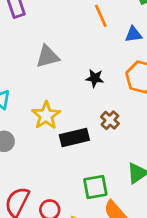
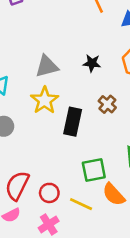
gray triangle: (48, 57) -> (47, 66), moved
black rectangle: (74, 138) -> (73, 122), turned -64

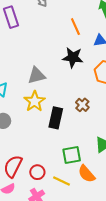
black star: (92, 63) -> (73, 57), moved, size x1.5

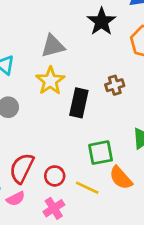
black star: (73, 57) -> (101, 22), turned 30
brown cross: (82, 105) -> (115, 85), turned 32

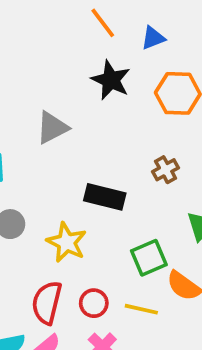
yellow star: (50, 81) -> (67, 242), moved
brown cross: (115, 85) -> (166, 170), moved
black rectangle: (79, 103) -> (105, 197), turned -76

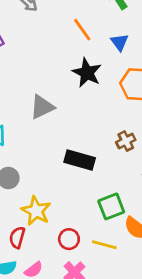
blue triangle: (153, 38) -> (120, 42), turned -48
yellow star: (67, 242) -> (36, 211), moved
red semicircle: (47, 303) -> (17, 237), moved, size x0.7

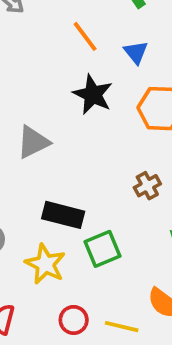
black rectangle: (80, 160) -> (63, 215), moved
green square: (111, 206) -> (103, 249), moved
yellow star: (36, 211) -> (45, 264), moved

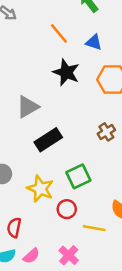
blue triangle: (136, 52) -> (94, 42), turned -30
black rectangle: (63, 215) -> (48, 140), moved, turned -44
red circle: (74, 320) -> (67, 209), moved

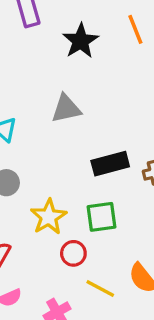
black star: (66, 72) -> (80, 41), moved
black rectangle: (48, 140) -> (110, 164), moved

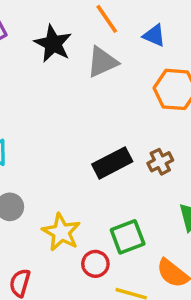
gray triangle: (66, 109) -> (102, 62), moved
green square: (102, 217) -> (128, 237), moved

